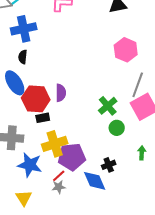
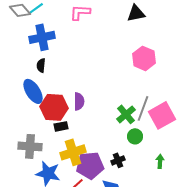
gray line: (138, 85) -> (143, 108), moved
black cross: (109, 165) -> (118, 160), moved

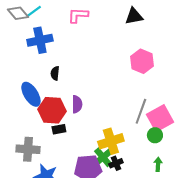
black semicircle: (41, 65) -> (55, 73), moved
green cross: (126, 114) -> (103, 157), moved
green circle: (135, 136) -> (155, 135), moved
yellow cross: (73, 152) -> (111, 141), moved

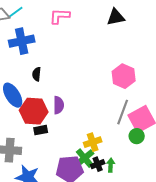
pink hexagon: (142, 61) -> (124, 76), moved
yellow cross: (111, 141) -> (93, 142), size x0.7
green arrow: (158, 164) -> (111, 165), moved

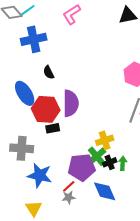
pink L-shape: (60, 16) -> (72, 14), turned -35
black semicircle: (37, 74) -> (49, 72), turned -32
purple semicircle: (59, 105) -> (71, 103), size x1.5

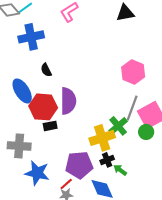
yellow cross: (105, 140) -> (102, 138), size x1.4
green cross: (97, 156) -> (118, 126), moved
green arrow: (123, 163) -> (120, 170), moved, turned -56

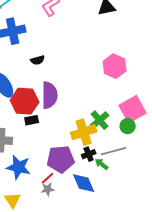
black semicircle: (46, 70) -> (38, 60), moved, turned -80
gray line: (132, 108) -> (114, 151), moved, turned 55

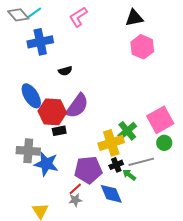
pink hexagon: (115, 66) -> (142, 47), moved
purple semicircle: (50, 95) -> (77, 106), turned 36
green circle: (128, 126) -> (164, 143), moved
blue star: (19, 167) -> (46, 164), moved

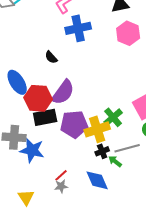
blue cross: (40, 42) -> (78, 28), moved
black semicircle: (65, 71) -> (51, 57), turned 64
black rectangle: (59, 131) -> (45, 117), size x1.6
purple pentagon: (88, 170) -> (74, 124), moved

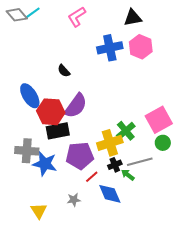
blue cross: (78, 28) -> (110, 48), moved
purple pentagon: (74, 124) -> (80, 156), moved
red line: (61, 175) -> (92, 177), moved

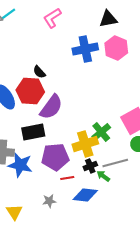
red hexagon: (51, 112) -> (30, 91), moved
red line: (92, 177) -> (67, 178), turned 32
blue diamond: (110, 194) -> (85, 195), turned -60

